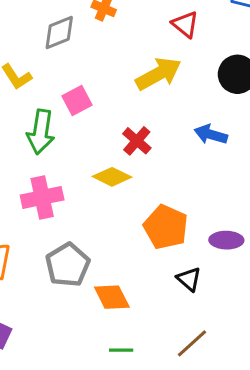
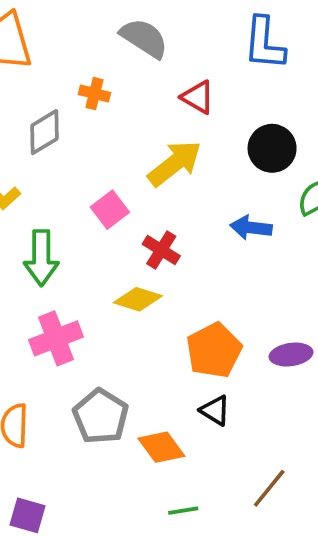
pink square: (77, 100) -> (110, 210), moved
orange pentagon: (166, 227) -> (214, 350), turned 30
black triangle: (189, 279) -> (215, 410), moved

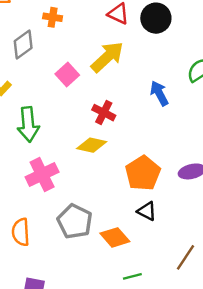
black circle: (272, 148) -> (156, 18), moved
pink square: (110, 210) -> (67, 75), moved
blue arrow: (251, 228) -> (159, 93), turned 60

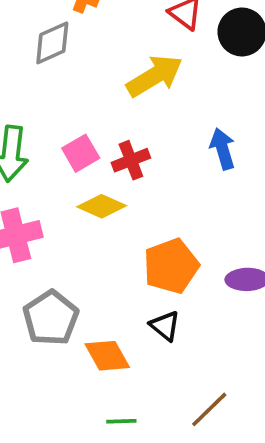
gray diamond: (23, 44) -> (52, 43), moved
pink square: (67, 75) -> (81, 153), moved
red cross: (104, 113) -> (131, 160), turned 30

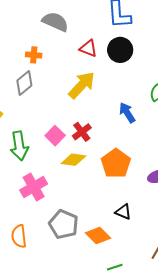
orange pentagon: (171, 266) -> (116, 163), moved

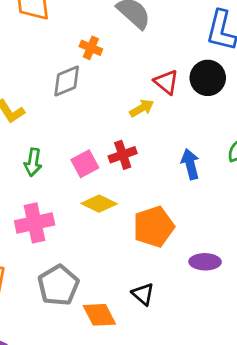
red triangle: (88, 48) -> (166, 82), moved
yellow arrow: (82, 85) -> (142, 108), size x0.6
red cross: (82, 132) -> (123, 155), moved
green arrow: (19, 146) -> (33, 162), size x0.7

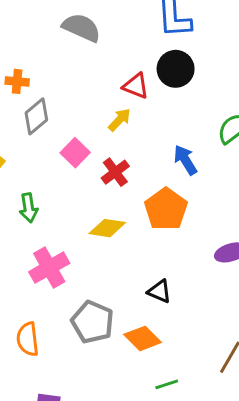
orange cross: (91, 48) -> (17, 81), moved
pink square: (85, 164) -> (75, 153), moved
orange pentagon: (154, 227) -> (166, 209), moved
black triangle: (143, 294) -> (159, 291), moved

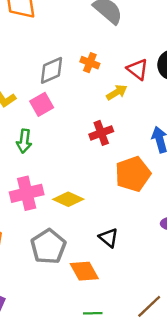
orange cross: (17, 81) -> (90, 63), moved
pink square: (75, 153) -> (42, 104), moved
yellow diamond: (107, 228) -> (68, 199), moved

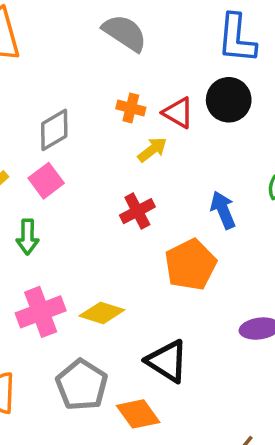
orange cross: (90, 63) -> (131, 108), moved
black triangle: (109, 238) -> (167, 361), size x1.5

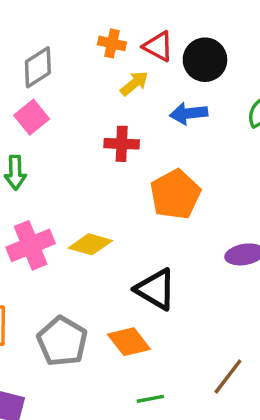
black circle: (229, 100) -> (205, 60), moved
blue arrow: (223, 210) -> (189, 113), moved, turned -72
red cross: (137, 211) -> (122, 144), turned 32
gray pentagon: (82, 385) -> (62, 341), moved

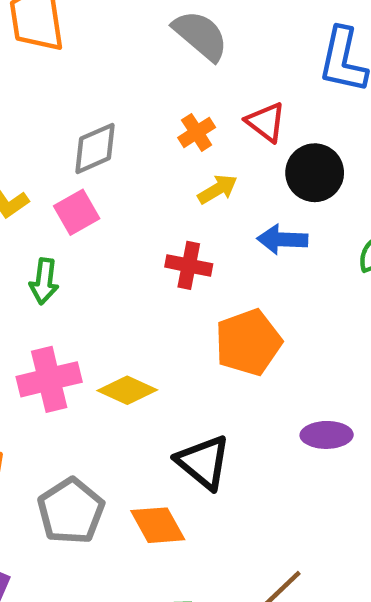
orange cross: (112, 43) -> (197, 132), turned 36
red triangle: (158, 46) -> (266, 122), moved

